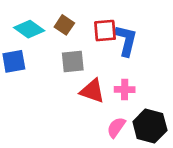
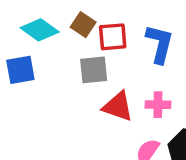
red square: (105, 31) -> (113, 37), moved

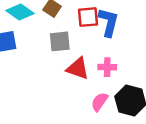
red square: (113, 37) -> (88, 17), moved

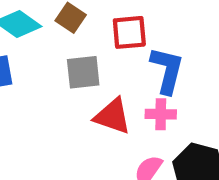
blue L-shape: (109, 22) -> (167, 70), moved

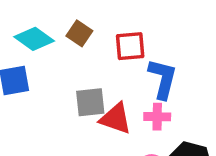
gray square: (83, 72) -> (90, 102), moved

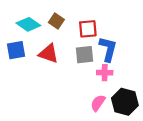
gray square: (90, 102) -> (84, 55), moved
red triangle: (116, 119) -> (49, 54), moved

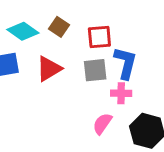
red triangle: (49, 54) -> (49, 69), turned -50
pink semicircle: (98, 103) -> (102, 124), moved

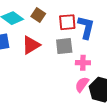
blue L-shape: (125, 63) -> (86, 27), moved
pink semicircle: (102, 124) -> (82, 84), moved

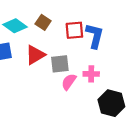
gray square: (64, 46) -> (60, 64), moved
pink semicircle: (82, 84) -> (69, 82), moved

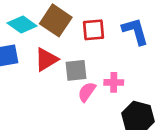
brown square: (43, 22) -> (56, 20), size x1.6
blue L-shape: (95, 36) -> (135, 31), moved, turned -30

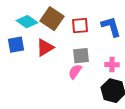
gray square: (76, 70) -> (81, 56), moved
pink cross: (114, 82) -> (112, 65), moved

